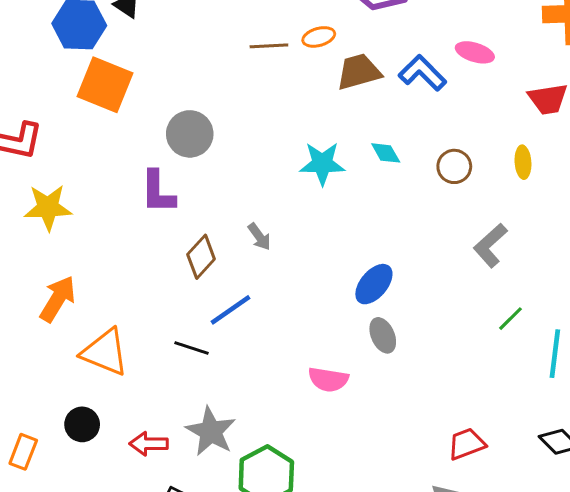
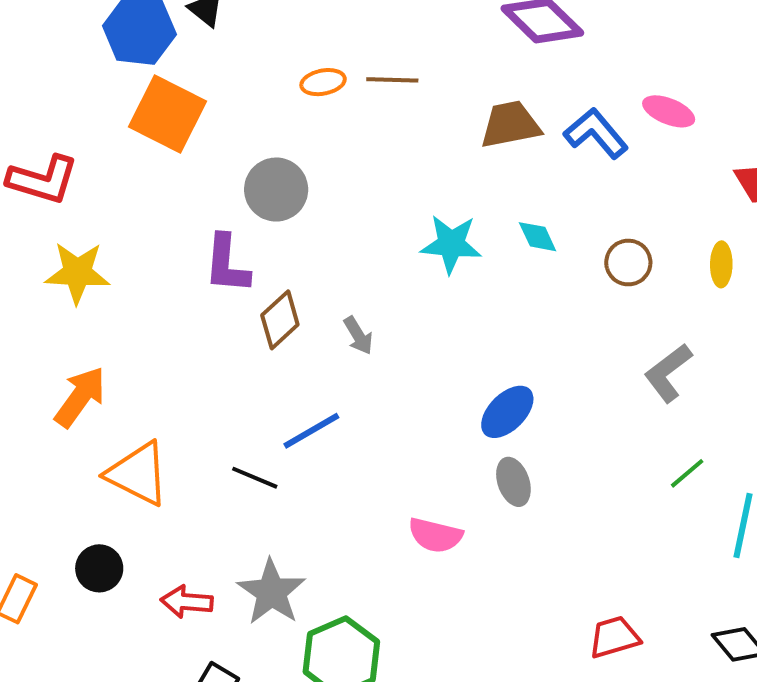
orange ellipse: (319, 37) -> (323, 82), moved
brown diamond: (201, 257) -> (280, 320), moved

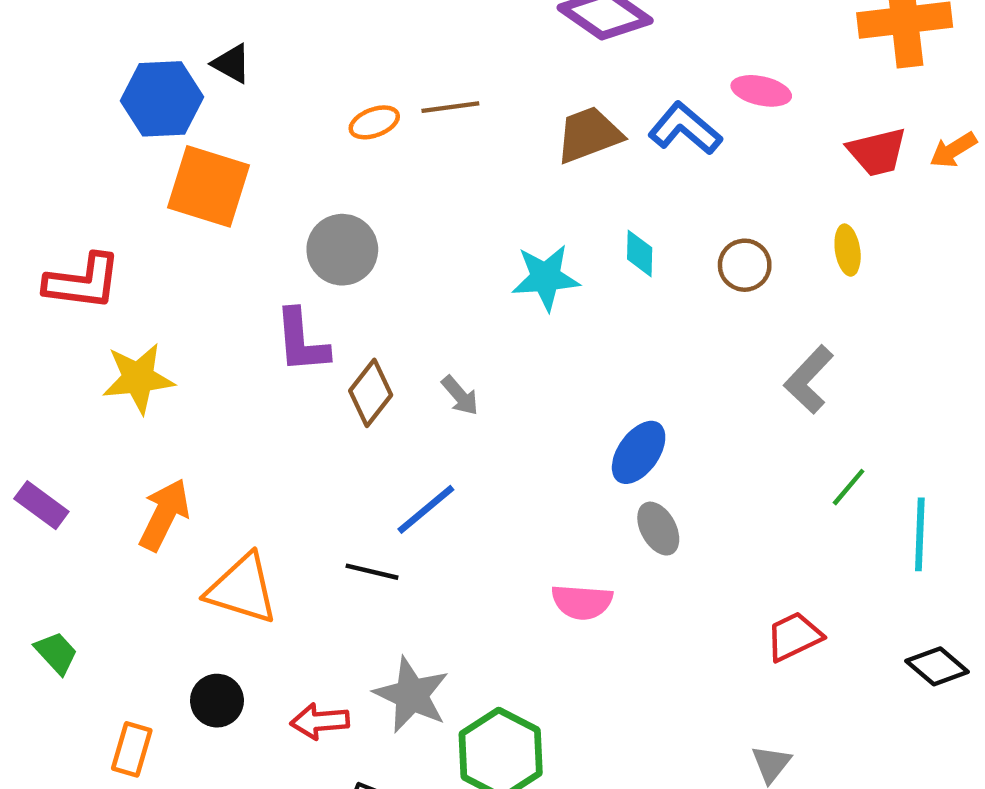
cyan diamond: (538, 237) -> (640, 253), turned 36
red trapezoid: (614, 637) -> (794, 637), moved

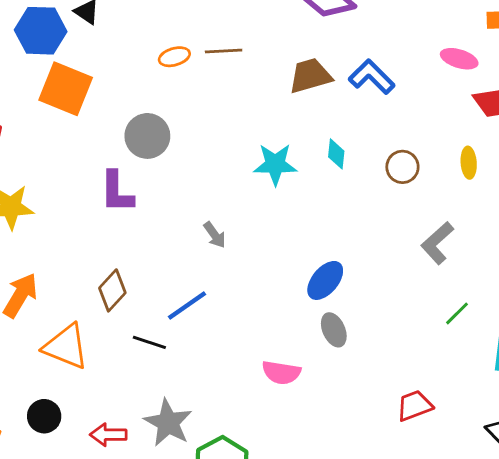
pink ellipse: (761, 91) -> (459, 59), moved
brown diamond: (371, 393) -> (112, 290), moved

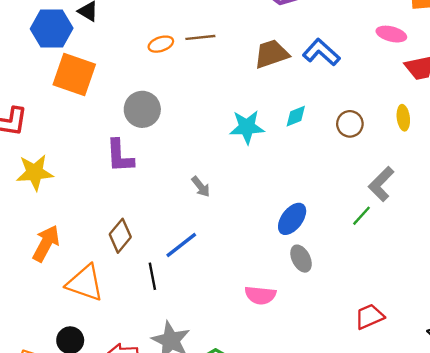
cyan diamond: (336, 154) -> (296, 116), turned 65
green line: (457, 313) -> (362, 216), moved
black line: (149, 342) -> (152, 276), turned 64

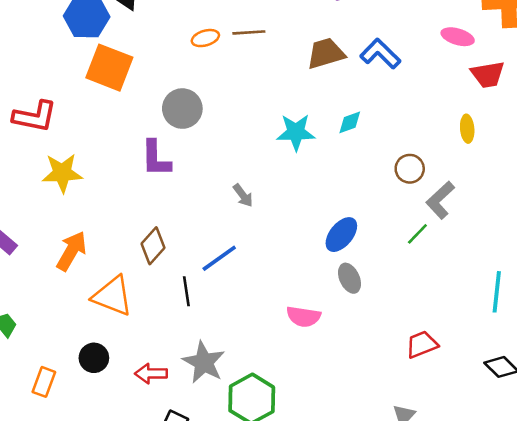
brown circle: (350, 124) -> (410, 169), moved

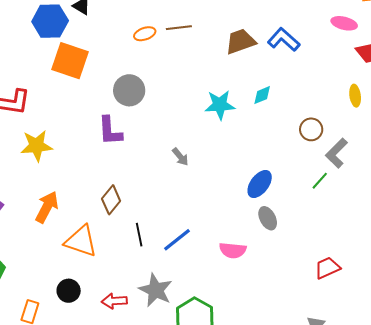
blue line: (219, 258) -> (177, 240), moved

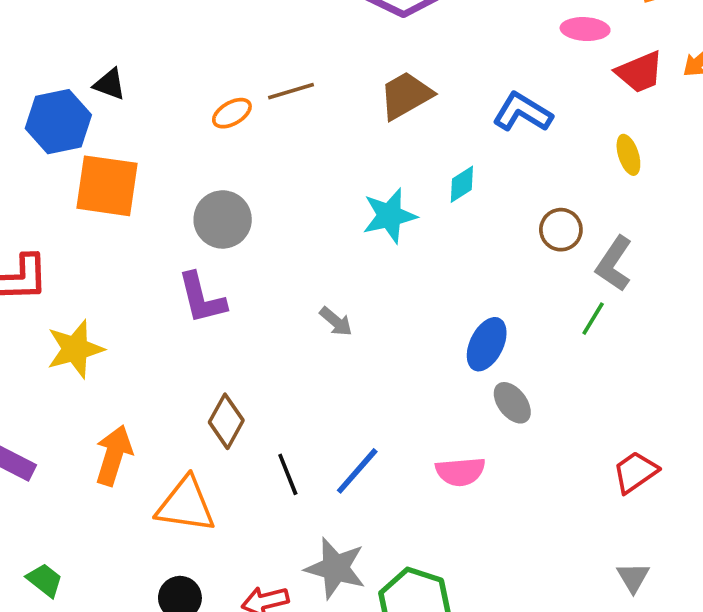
blue L-shape: (284, 40) -> (523, 112), moved

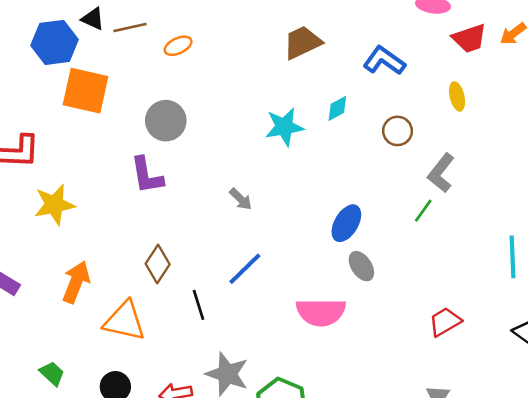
brown line: (291, 91) -> (130, 27), moved
brown circle: (561, 230) -> (398, 131), moved
blue line: (357, 471) -> (245, 269), moved
pink semicircle: (460, 472) -> (321, 312), size x1.4
green trapezoid: (45, 580) -> (52, 373), moved

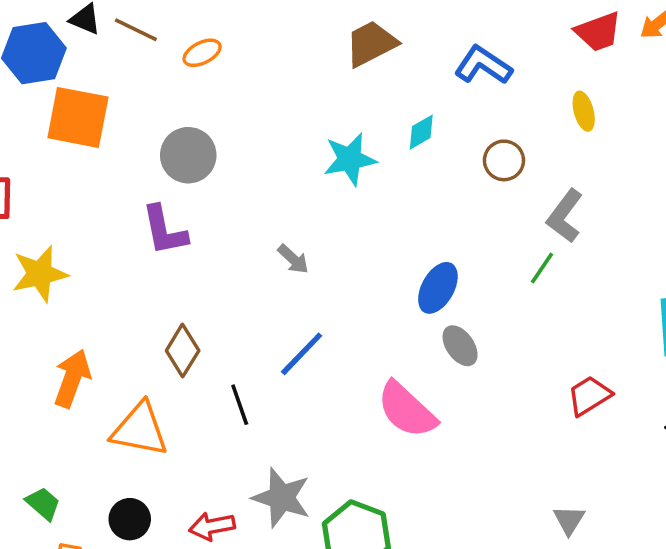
brown line: (130, 27) -> (136, 30), turned 40
pink semicircle: (321, 312) -> (407, 410), turned 45
red trapezoid: (445, 322) -> (589, 396), moved

